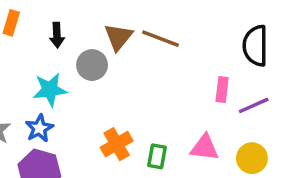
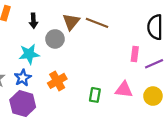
orange cross: (117, 144) -> (57, 81), moved

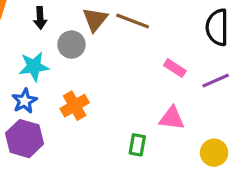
pink rectangle: (135, 54) -> (175, 68), moved, turned -64
green rectangle: (95, 95) -> (137, 145), moved
yellow circle: (153, 96) -> (214, 153), moved

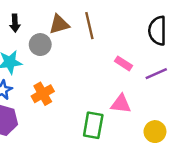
brown triangle: (95, 19) -> (59, 24), turned 35
brown line: (133, 21) -> (89, 26), turned 56
green rectangle: (137, 145) -> (93, 125), size x1.5

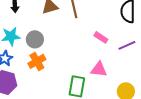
gray circle: (40, 45) -> (35, 39), moved

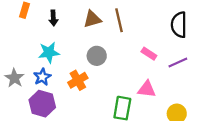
gray circle: (35, 39) -> (97, 56), moved

